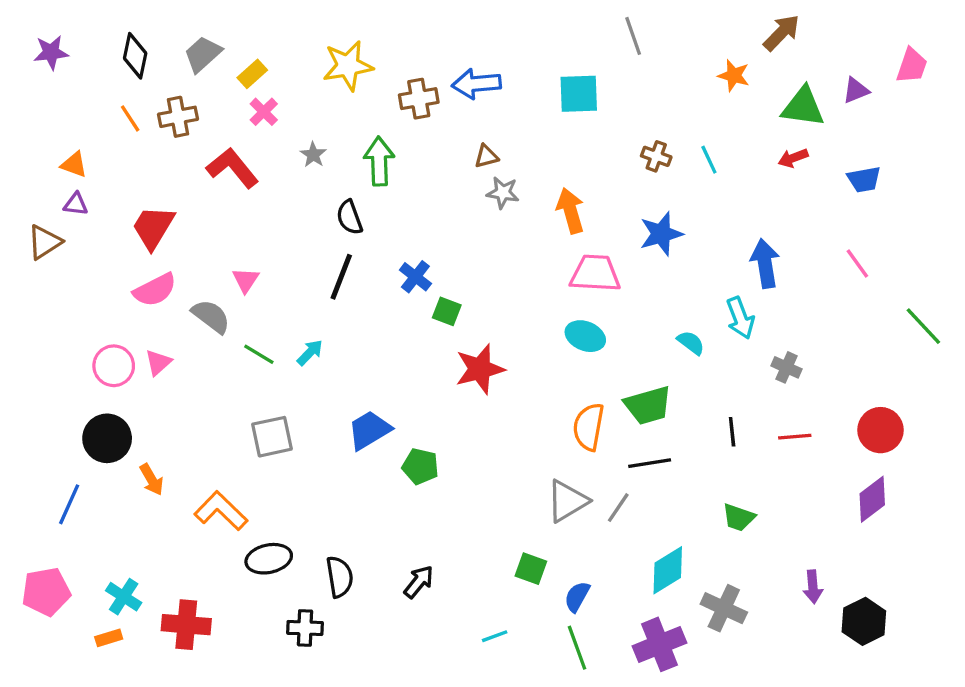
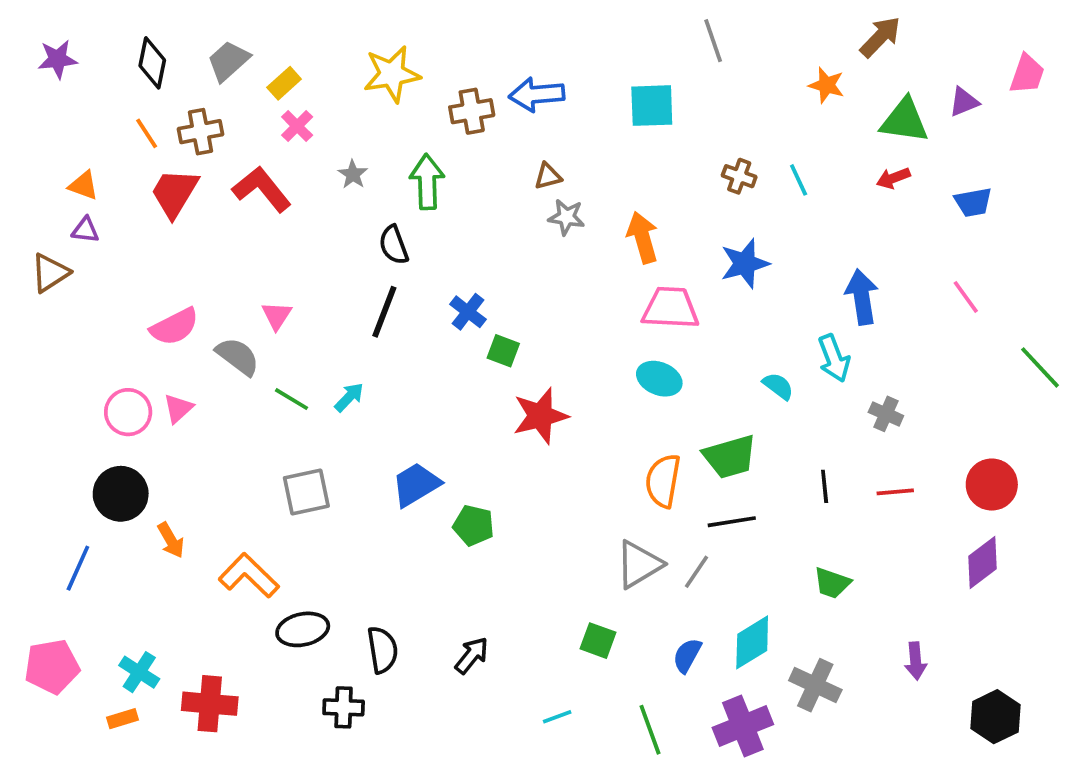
red trapezoid: (153, 227) -> (175, 193), moved
blue semicircle: (577, 597) -> (687, 655), moved
black hexagon: (864, 621) -> (995, 717), moved

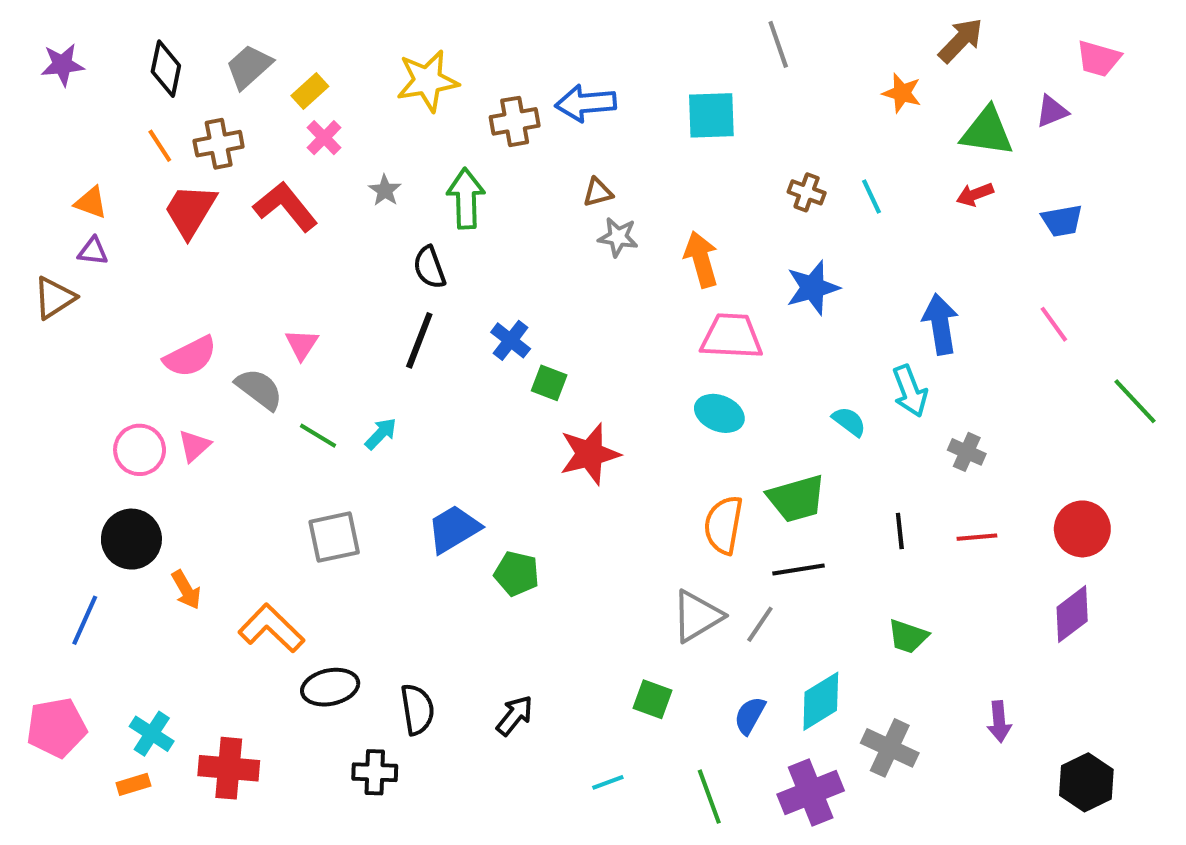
pink trapezoid: (1027, 74) -> (1099, 59), moved, turned 87

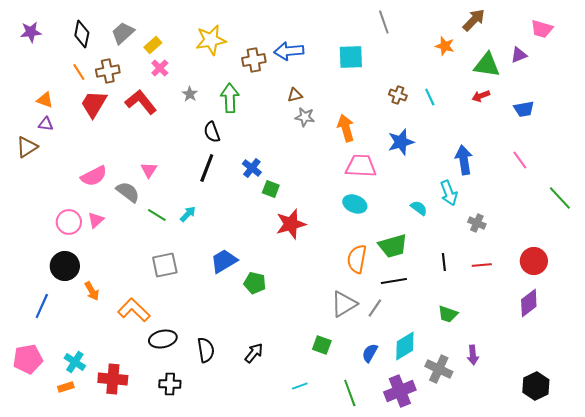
purple arrow: (999, 722) -> (473, 355), moved
black cross: (375, 772) -> (170, 384), moved

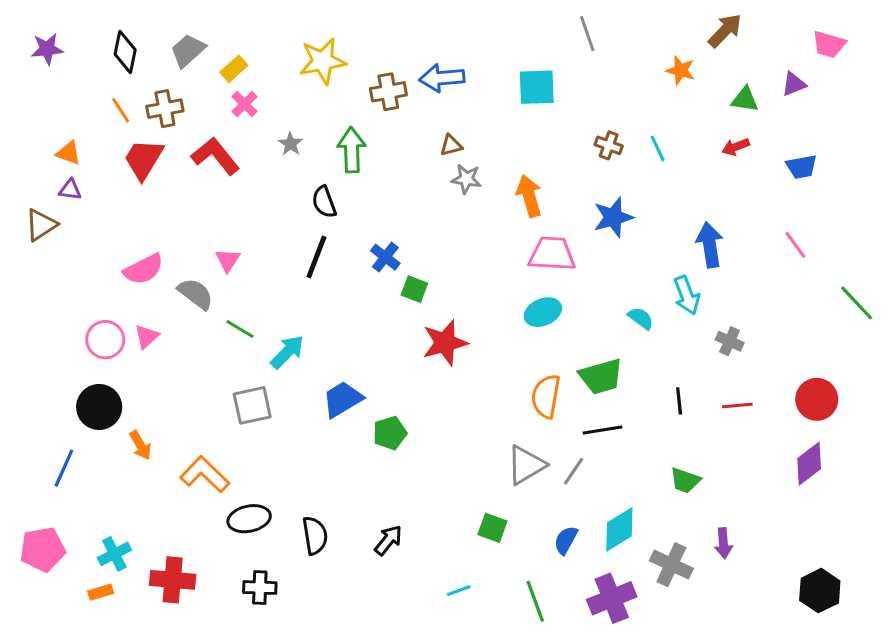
green triangle: (487, 65) -> (745, 99), size x0.7
cyan ellipse: (355, 204) -> (543, 312), turned -45
cyan arrow: (188, 214) -> (287, 352), moved, size x1.4
green pentagon: (255, 283) -> (390, 433), turned -30
cyan cross: (75, 362) -> (114, 554), turned 30

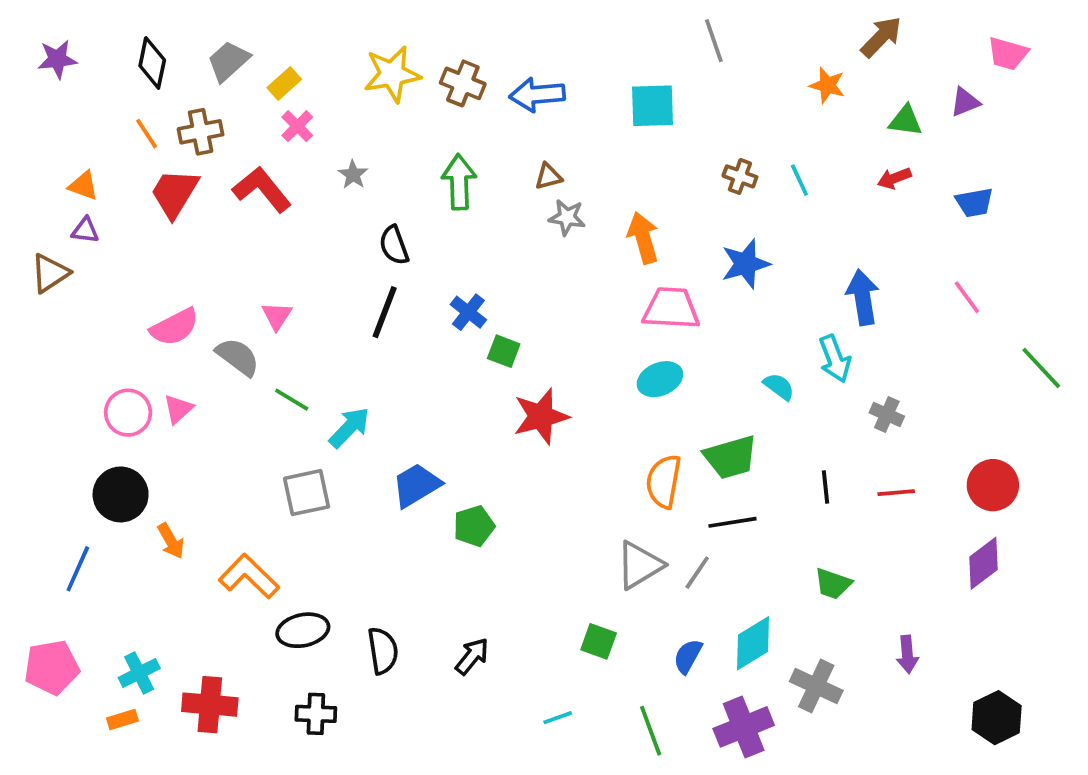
brown cross: (388, 92) -> (463, 83), moved, turned 32
green arrow: (352, 150) -> (459, 182), moved
purple arrow: (723, 543) -> (907, 654), moved

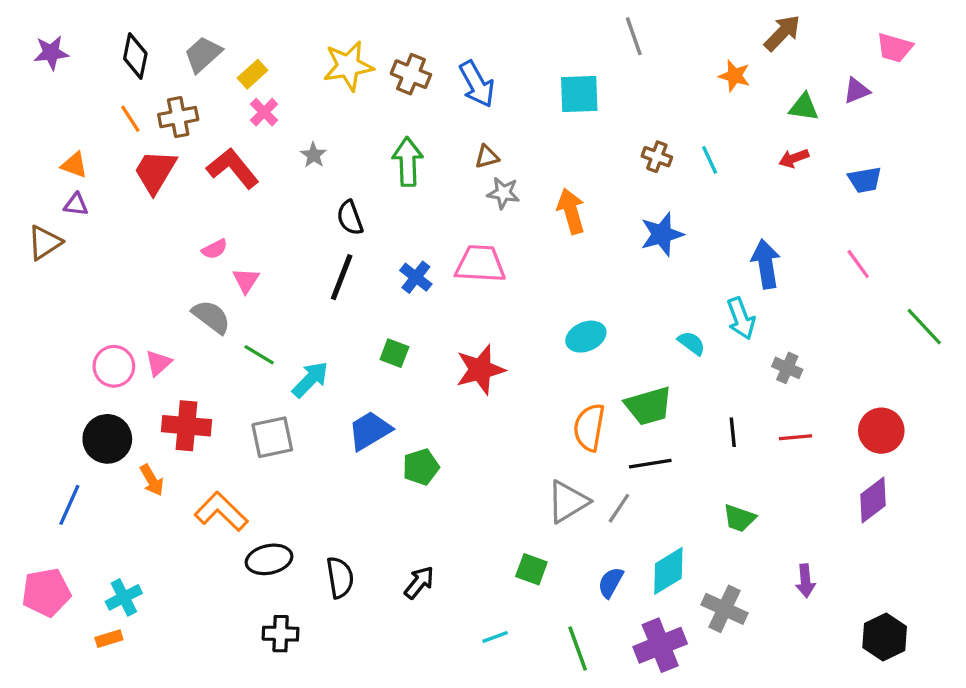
blue arrow: (537, 95) -> (477, 84), turned -114
pink trapezoid: (671, 308) -> (480, 264), moved
pink semicircle: (175, 327) -> (215, 249), moved, size x0.6
green square: (504, 351) -> (394, 353), moved
red cross: (210, 705) -> (186, 426), moved

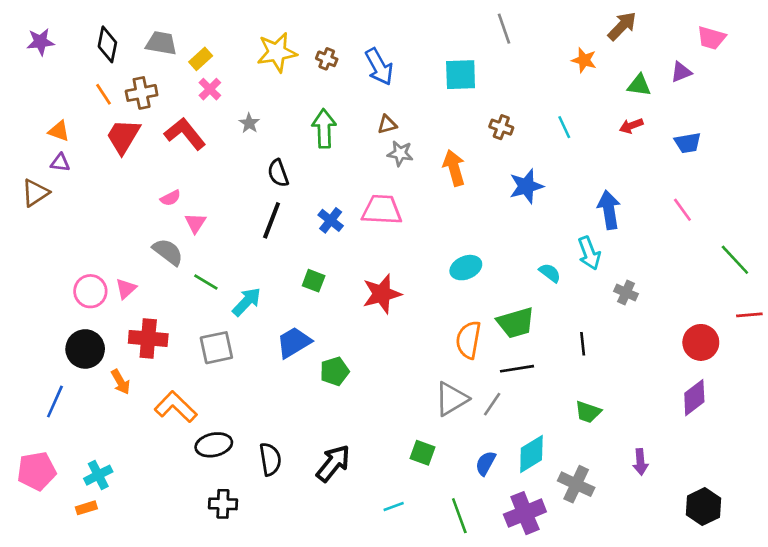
gray trapezoid: (203, 54) -> (161, 43), turned 52
brown cross: (411, 74) -> (327, 59), size x0.7
brown cross: (657, 157) -> (501, 127), moved
red line: (795, 437) -> (749, 315), moved
black arrow: (419, 582) -> (333, 463), size x1.4

